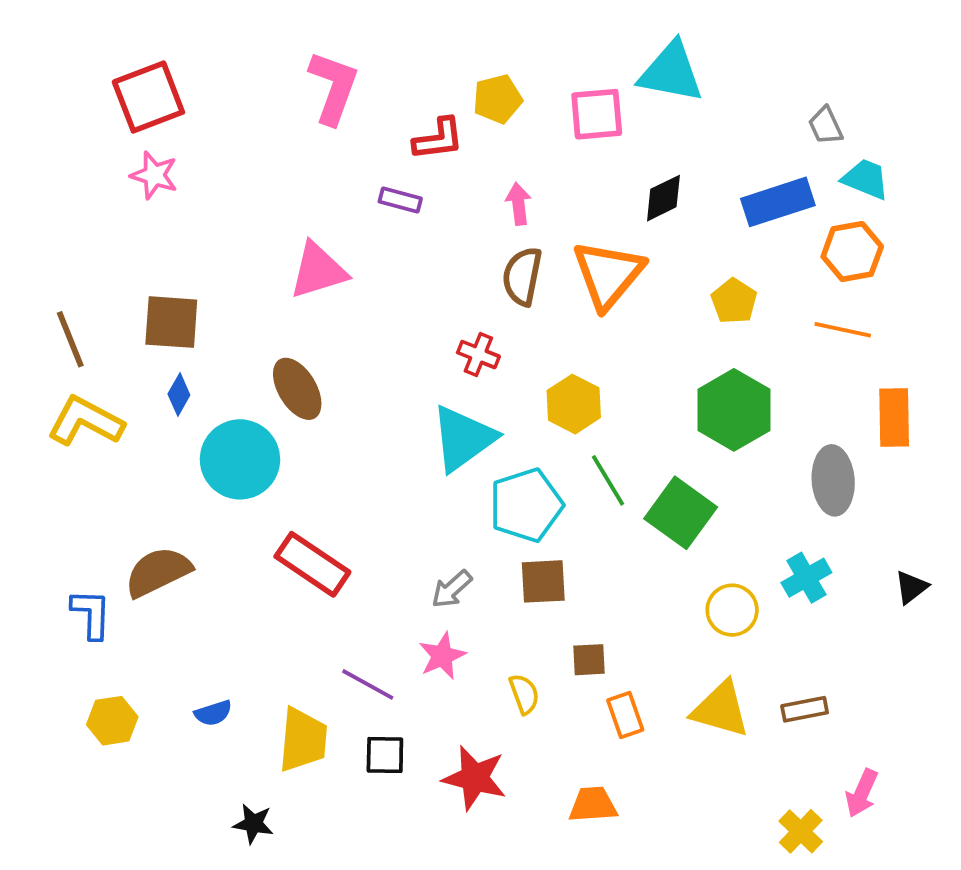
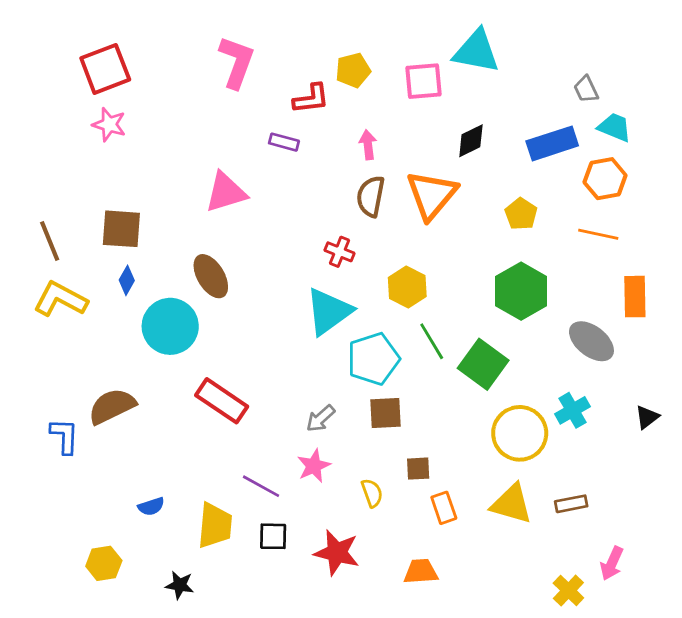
gray ellipse: (833, 480) -> (591, 341), turned -48
yellow circle: (732, 610) -> (520, 433), size x1.5
yellow hexagon: (112, 721) -> (104, 563), moved

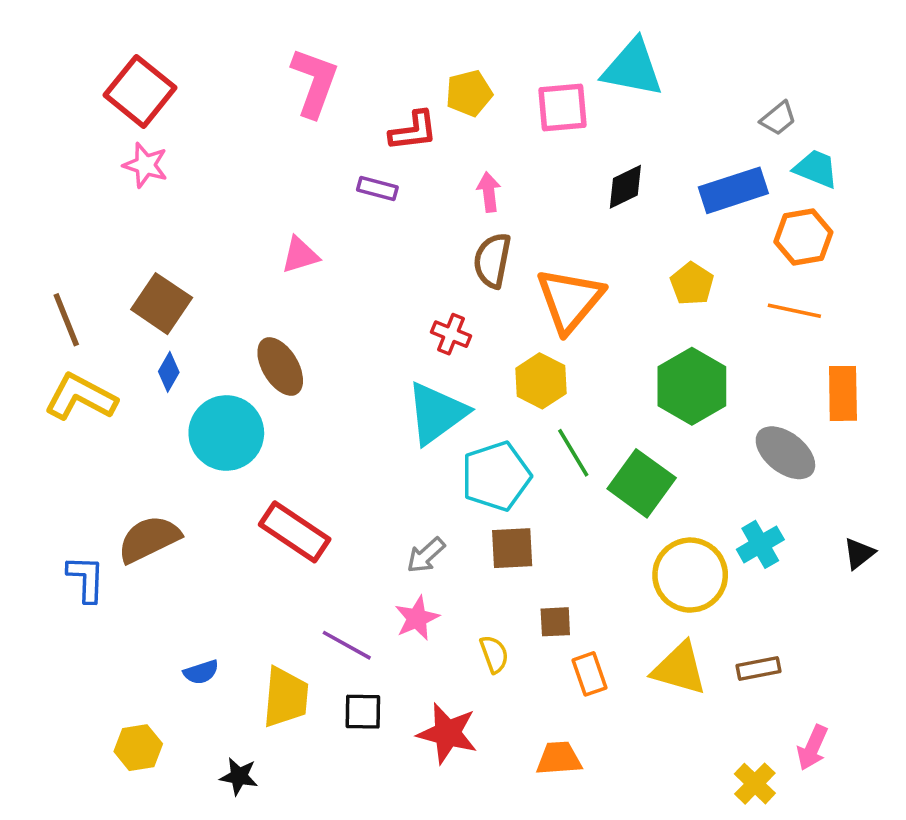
red square: (105, 69) -> (140, 91), turned -30
gray trapezoid: (586, 89) -> (778, 118), turned -104
pink triangle: (226, 192) -> (300, 255), size x0.7
orange triangle: (432, 195) -> (570, 300), moved
brown square: (121, 229) -> (162, 304), turned 30

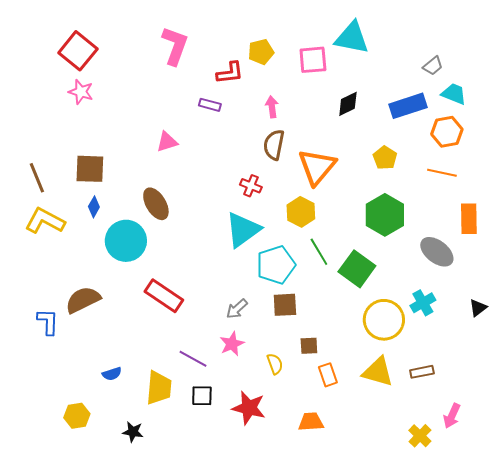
brown square: (162, 304) -> (90, 169), turned -32

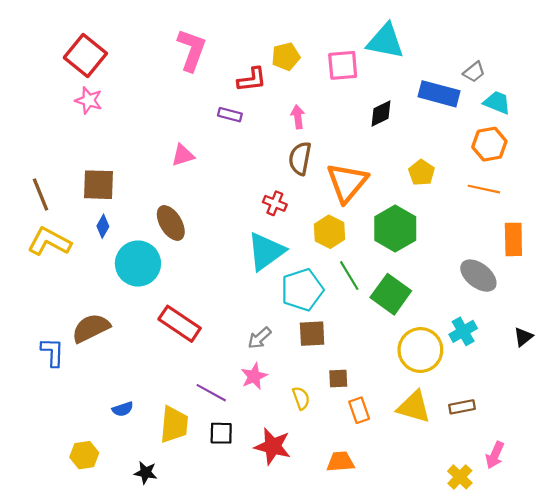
blue rectangle: (408, 106) -> (439, 94), moved, turned 33
green hexagon: (385, 215) -> (395, 228), moved

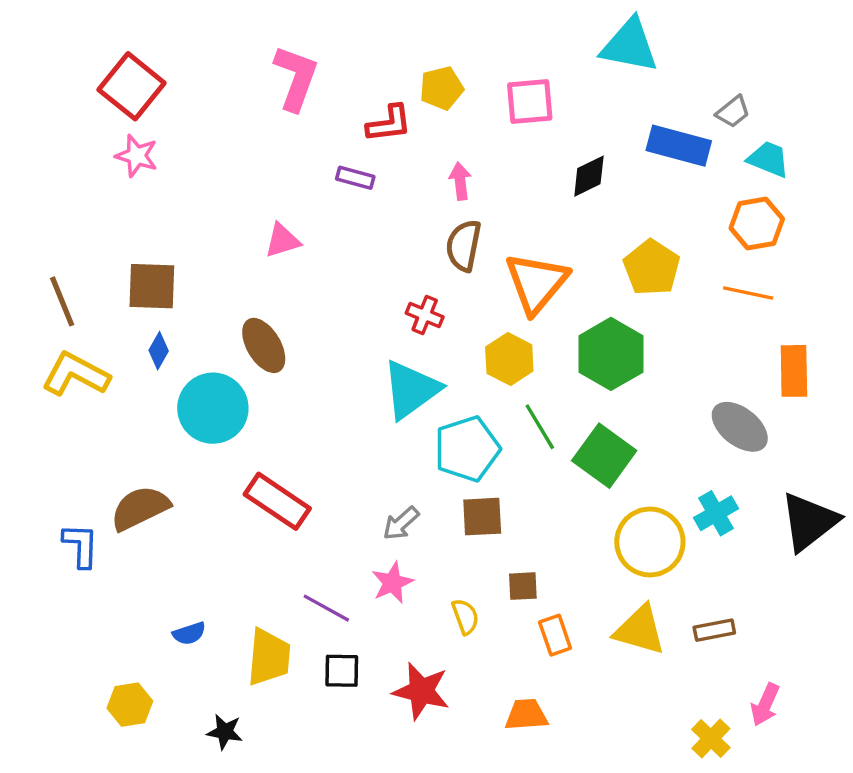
cyan triangle: (385, 41) -> (630, 46), moved
yellow pentagon: (421, 173) -> (652, 268), size x1.4
black triangle: (523, 337) -> (809, 522), size x2.0

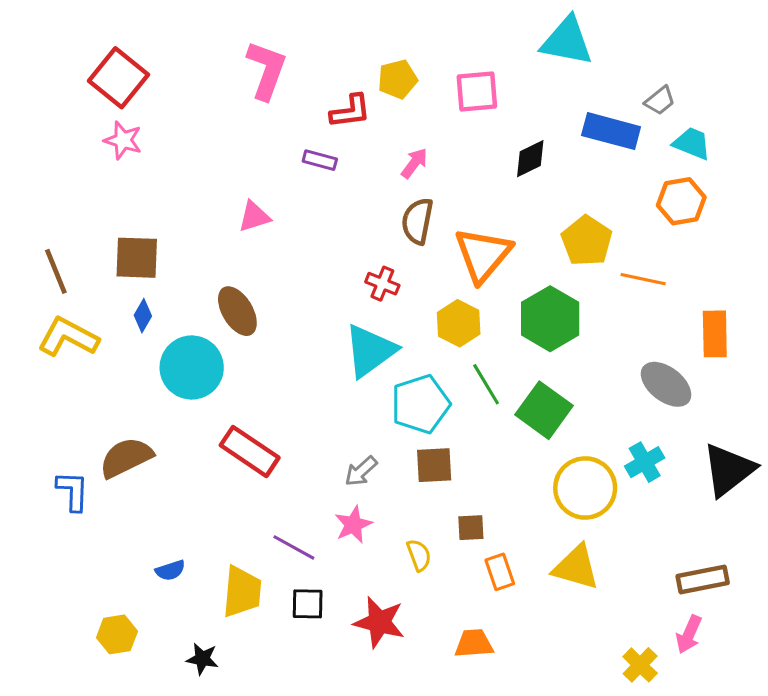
pink arrow: (460, 181) -> (414, 163), turned 44
orange line: (748, 293) -> (643, 279), moved
brown rectangle: (714, 630) -> (703, 580), moved, size x1.4

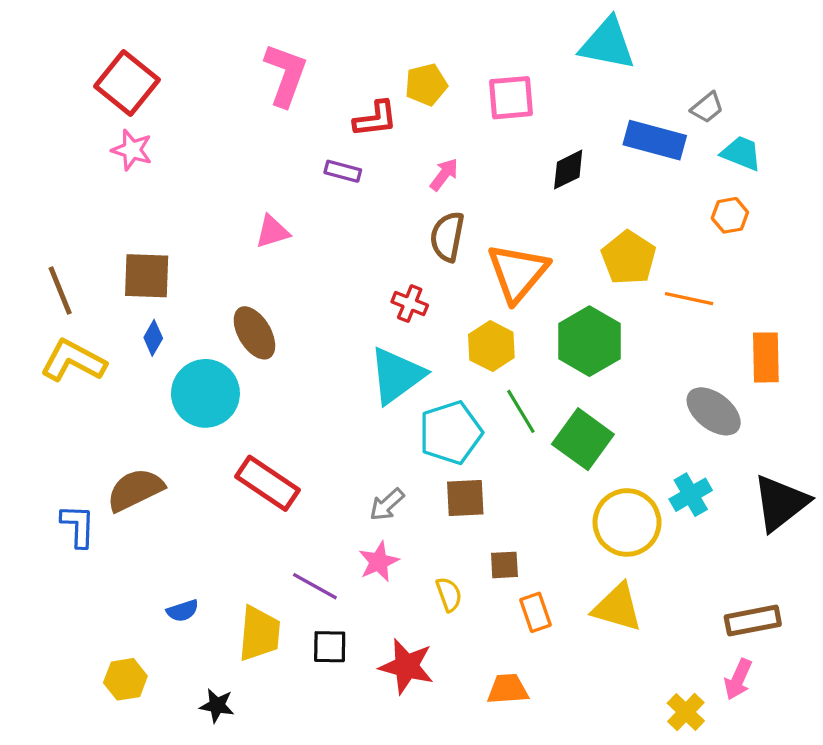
orange hexagon: (681, 201) -> (730, 215), size x0.7

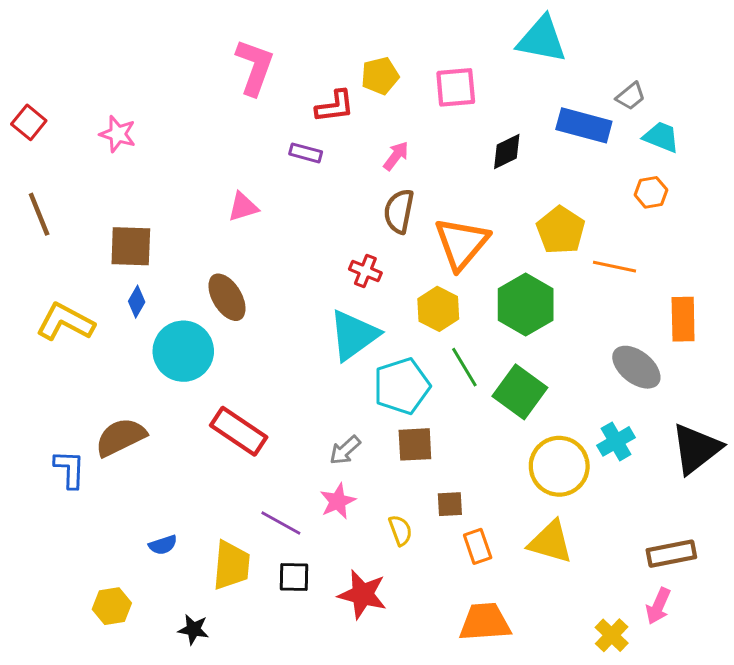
red square: (127, 83) -> (29, 122), moved, size x0.6
brown line: (60, 290) -> (39, 214), moved
orange trapezoid: (508, 689) -> (485, 622), moved, size x1.4

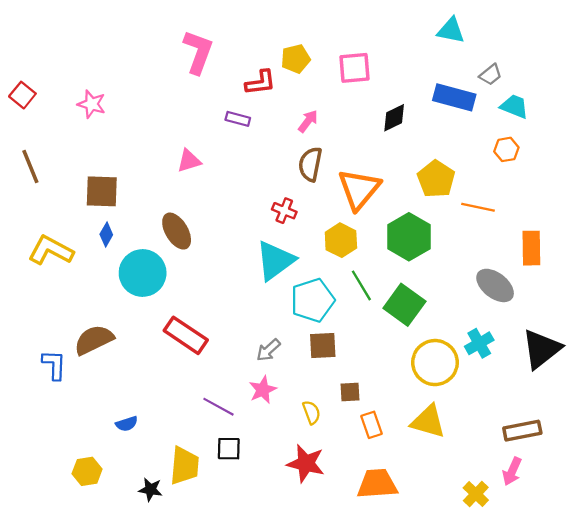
cyan triangle: (542, 39) -> (451, 30), moved, size x0.7
yellow trapezoid: (231, 565) -> (185, 466), moved
red star: (362, 594) -> (306, 463), moved

